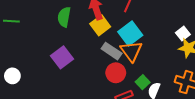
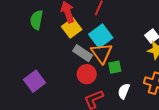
purple square: (62, 57) -> (35, 81), moved
green square: (143, 82) -> (115, 67), moved, turned 32

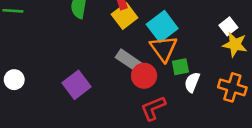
gray rectangle: (83, 53) -> (128, 60), moved
white semicircle: (124, 91) -> (192, 82), moved

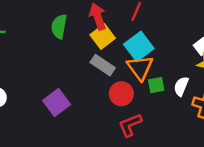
gray rectangle: (128, 60) -> (103, 65), moved
white semicircle: (192, 82) -> (181, 86), moved

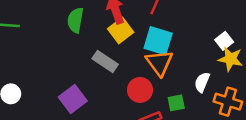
cyan square: (139, 46) -> (158, 41), turned -36
gray rectangle: (103, 65) -> (105, 62), moved
green square: (156, 85) -> (176, 103), moved

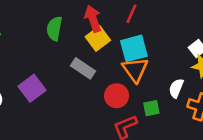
cyan square: (158, 41) -> (134, 48), turned -32
purple square: (73, 99) -> (32, 88), moved

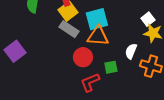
gray rectangle: (83, 68) -> (69, 29), moved
orange triangle: (135, 70) -> (98, 36), turned -50

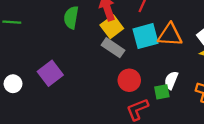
orange triangle: (98, 36) -> (170, 35), moved
white semicircle: (131, 51) -> (171, 80), moved

